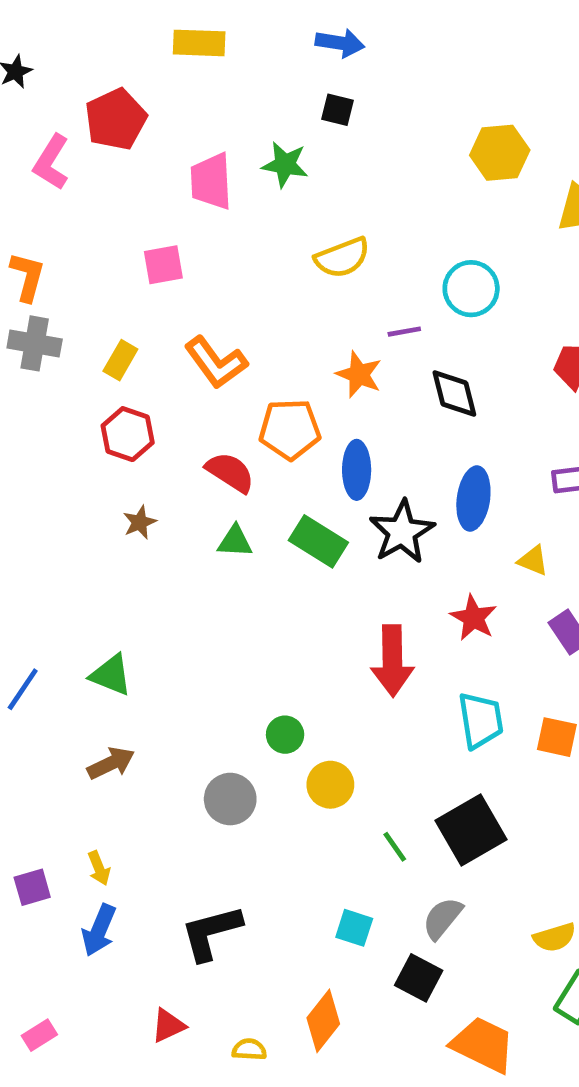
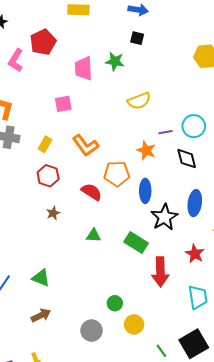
cyan circle: (471, 289) -> (194, 126), moved
green triangle: (235, 541) -> (94, 235), moved
green rectangle: (318, 541) -> (136, 243), moved

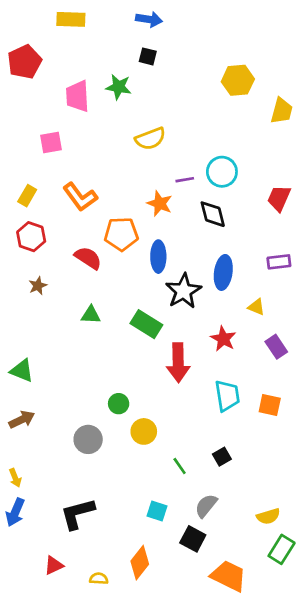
black square: (194, 344) -> (222, 457), size x0.5

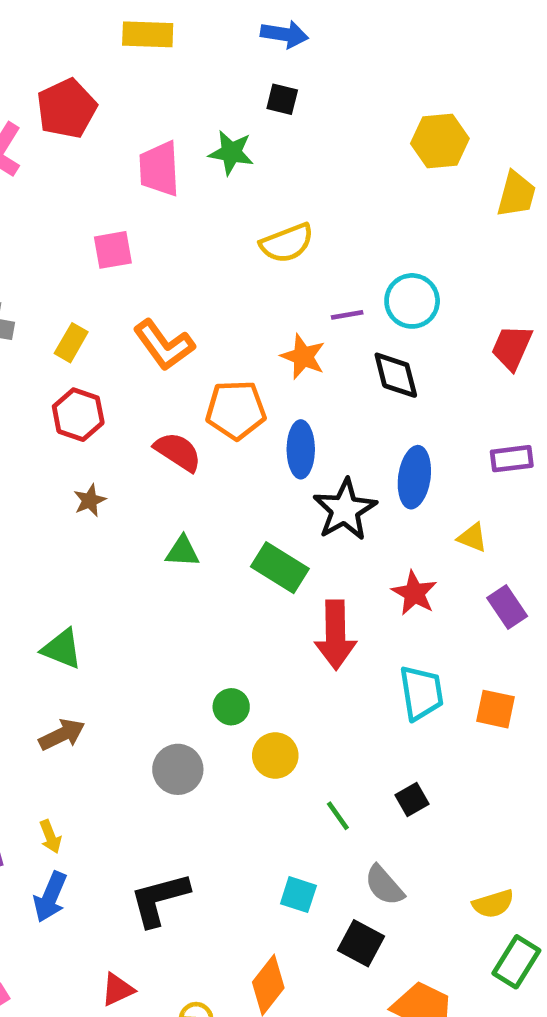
gray semicircle: (206, 506) -> (384, 885), turned -80

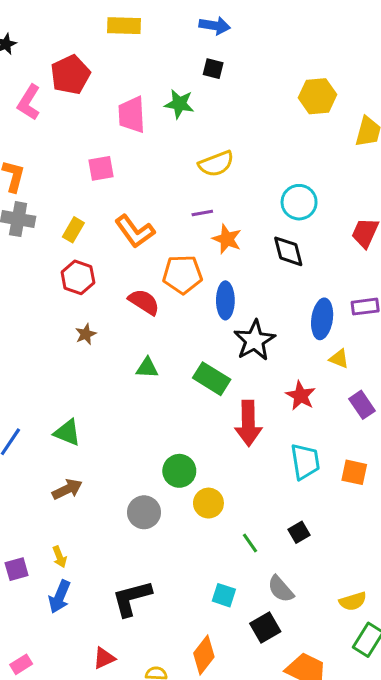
purple line: (347, 315) -> (202, 213), moved
blue ellipse: (414, 477) -> (322, 319), moved
green circle: (231, 707) -> (179, 471), size x1.4
black square: (361, 943) -> (265, 627), turned 32

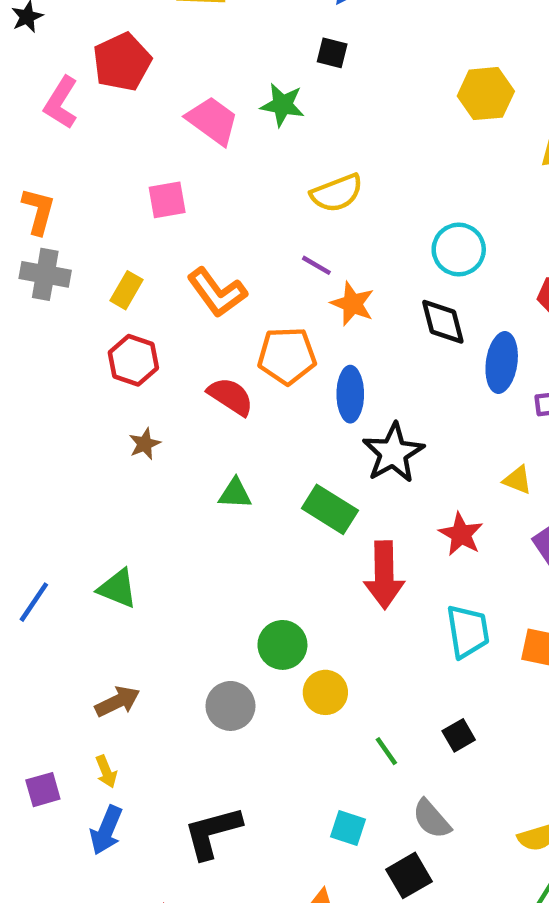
pink trapezoid: (132, 115) -> (212, 121), turned 129
purple line: (202, 213) -> (316, 265), turned 40
blue ellipse: (322, 319) -> (502, 362), moved
brown arrow: (67, 489) -> (117, 701), moved

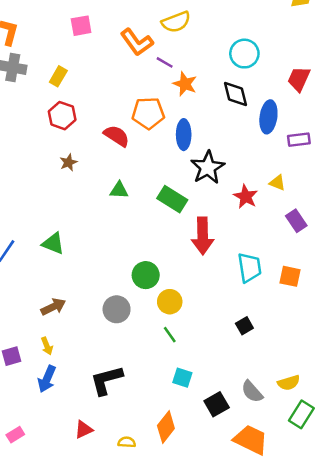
orange L-shape: (217, 292) -> (137, 42), moved
red star: (461, 534) -> (246, 197), moved
green line: (386, 751) -> (170, 335), moved
gray semicircle: (432, 819) -> (252, 392), moved

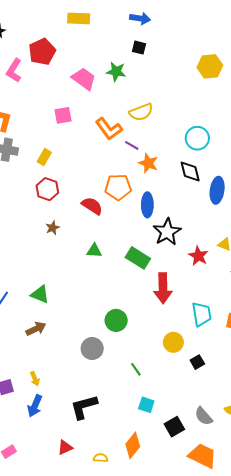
yellow circle: (170, 302) -> (173, 342), moved
brown arrow: (53, 307) -> (36, 329), moved

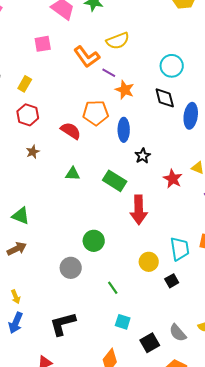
black star: (167, 232) -> (143, 156), size x0.6
cyan trapezoid: (201, 314) -> (180, 249), moved

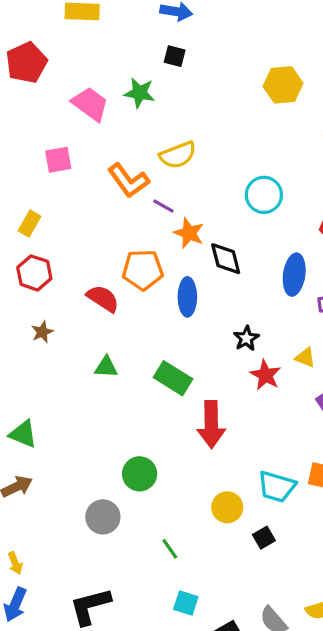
black diamond: (165, 98) -> (226, 259), moved
black star: (143, 156) -> (246, 338), moved
cyan trapezoid: (180, 249) -> (277, 487), turned 115

